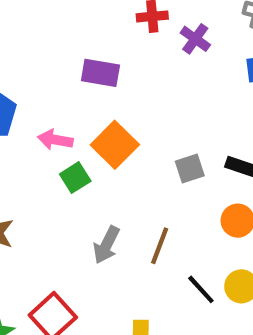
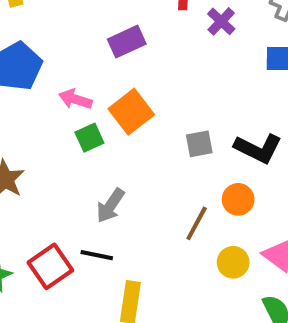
purple rectangle: (100, 73) -> (127, 42), turned -42
brown line: (160, 246) -> (197, 223), moved
black line: (201, 289) -> (97, 255), moved, turned -44

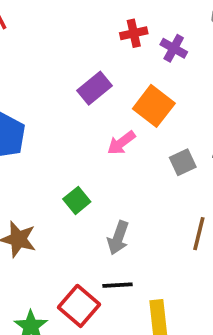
pink arrow: (75, 99) -> (121, 143), moved, turned -40
orange square: (131, 112) -> (154, 106), moved
green square: (89, 138) -> (77, 200), moved

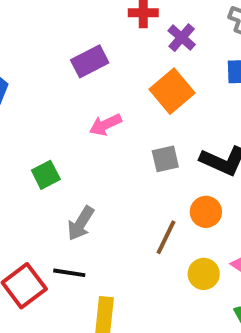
orange square: (154, 106) -> (172, 91), moved

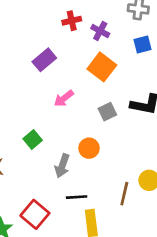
orange circle: (206, 212) -> (89, 148), moved
brown line: (166, 237) -> (124, 194), moved
black line: (69, 273) -> (77, 197), moved

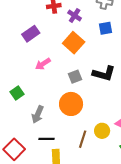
orange circle: (89, 148) -> (71, 104), moved, size x1.5

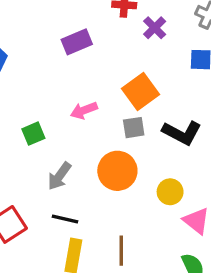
orange square: (74, 43) -> (141, 91), moved
pink arrow: (43, 64) -> (84, 110), moved
yellow circle: (102, 131) -> (170, 192), moved
brown line: (83, 139) -> (121, 251), moved, turned -30

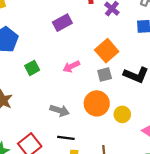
green square: (33, 134) -> (32, 68), moved
gray arrow: (59, 176) -> (59, 110), turned -102
yellow circle: (170, 192) -> (122, 114), moved

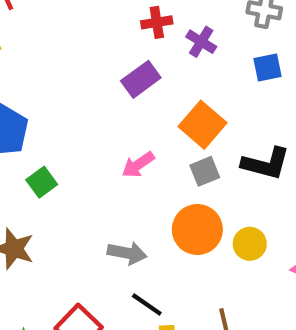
purple rectangle: (62, 23) -> (141, 79), moved
green square: (32, 68) -> (42, 182), moved
black line: (66, 138) -> (147, 304), turned 35

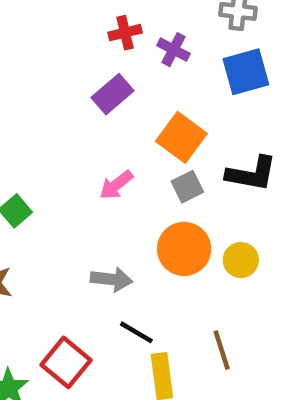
blue square: (268, 67) -> (246, 72), size x1.5

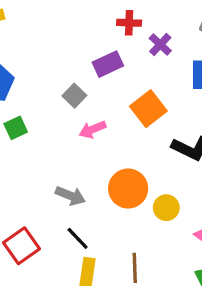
gray square: (187, 187) -> (74, 96), moved, turned -35

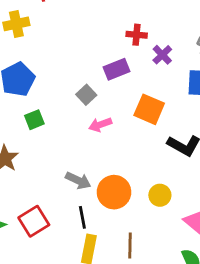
orange square: (148, 109) -> (149, 109), turned -32
orange circle: (128, 188) -> (114, 192), moved
black line: (78, 238) -> (82, 217), turned 30

